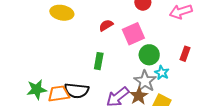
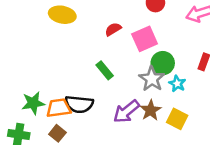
green rectangle: (99, 61) -> (105, 70), turned -49
gray star: (145, 81) -> (152, 79), moved

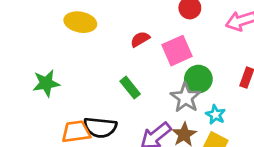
cyan star: (177, 84) -> (215, 115), moved
green star: (33, 103) -> (46, 83), moved

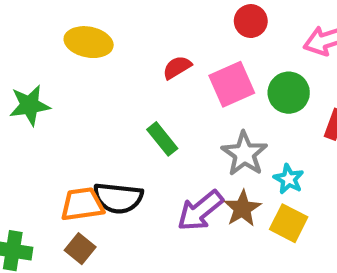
green circle: (198, 79) -> (289, 93), moved
green star: (46, 83) -> (30, 105), moved

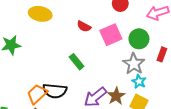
red semicircle: (177, 67) -> (84, 26), turned -120
gray star: (244, 154) -> (134, 64), moved
orange trapezoid: (82, 204) -> (37, 94), turned -35

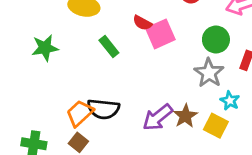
pink square: (111, 35) -> (160, 34), moved
green rectangle: (77, 62) -> (109, 46), moved
cyan star: (139, 81) -> (230, 101), moved

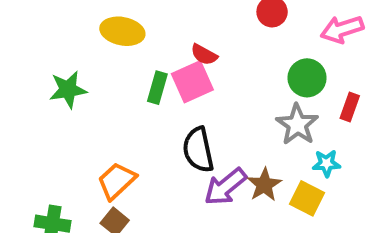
pink square: (160, 34) -> (192, 82), moved
green rectangle: (109, 46) -> (157, 88), turned 55
cyan star: (230, 101) -> (326, 163), turned -30
black semicircle: (103, 109) -> (198, 150), moved, turned 72

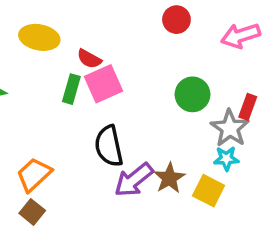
red semicircle: (204, 55) -> (89, 59), moved
green circle: (307, 78) -> (193, 94), moved
gray star: (297, 125) -> (230, 128), moved

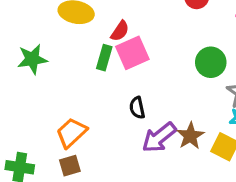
red semicircle: (89, 59) -> (120, 31), turned -85
black semicircle: (109, 146) -> (137, 108), size x0.6
brown square: (32, 212) -> (70, 166), turned 35

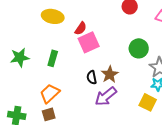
green rectangle: (104, 58) -> (53, 58), moved
green star: (32, 59) -> (20, 57), moved
brown star: (190, 136) -> (110, 74), moved

